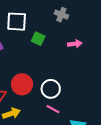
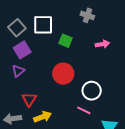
red circle: (22, 84) -> (63, 74), moved
white circle: (51, 89) -> (92, 91), moved

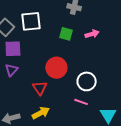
green square: (65, 41) -> (66, 34), moved
purple square: (22, 50) -> (13, 49), turned 36
red triangle: (29, 99) -> (40, 88), moved

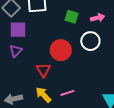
white circle: (87, 81) -> (90, 41), moved
pink line: (81, 102) -> (67, 93), moved, turned -40
yellow arrow: (41, 113) -> (43, 95), turned -108

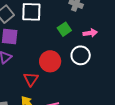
green square: (72, 17) -> (64, 29), turned 32

